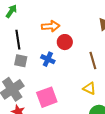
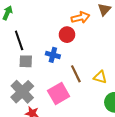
orange arrow: (51, 26) -> (80, 17), moved
brown line: (93, 61) -> (76, 74), moved

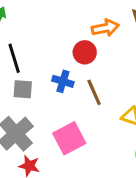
brown line: (76, 74) -> (94, 92), moved

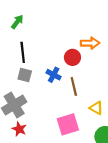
pink square: (69, 138) -> (68, 124), moved

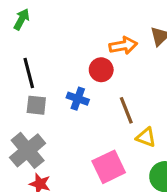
green arrow: (17, 22) -> (22, 19), moved
brown line: (74, 86) -> (126, 110), moved

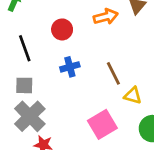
red circle: (101, 70) -> (62, 29), moved
blue cross: (78, 99) -> (70, 67), turned -30
gray square: (36, 105) -> (24, 85), moved

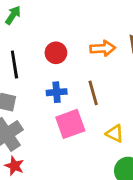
brown line: (113, 73) -> (93, 93), moved
pink square: (102, 124) -> (70, 124), moved

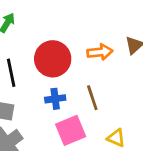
red circle: (56, 53) -> (53, 59), size x1.6

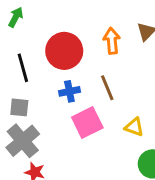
orange arrow: (100, 52) -> (112, 41), turned -85

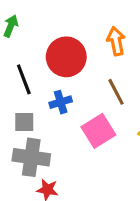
blue cross: (69, 91) -> (61, 102), moved
gray cross: (23, 141) -> (31, 157), turned -36

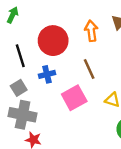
gray square: (24, 122) -> (19, 88), turned -35

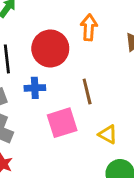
orange arrow: (91, 31) -> (89, 27), moved

